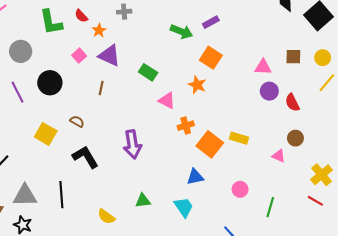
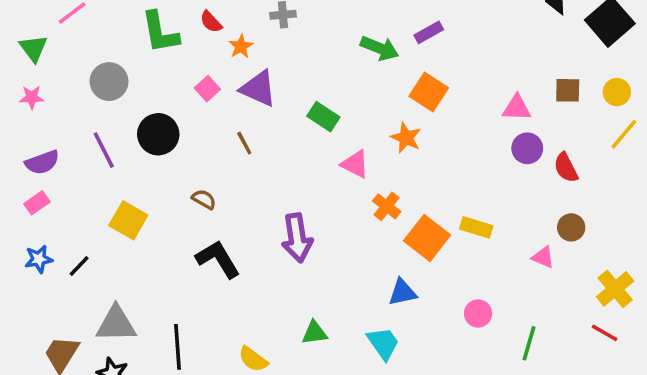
brown line: (101, 88) -> (244, 143), turned -40
orange cross: (186, 126) -> (387, 206), turned -35
yellow square: (46, 134) -> (128, 220), moved
black line: (61, 195) -> (178, 347), moved

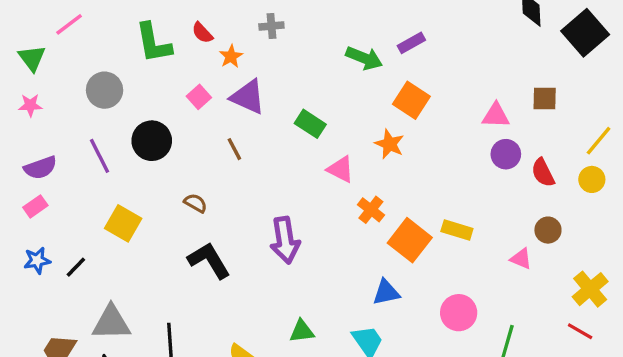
yellow circle: (617, 92) -> (592, 179), moved
pink circle: (478, 313) -> (459, 313), size x1.4

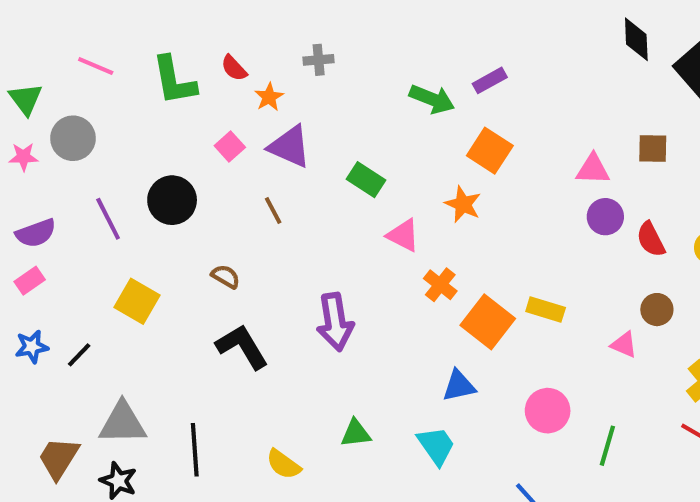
pink line: (69, 24) -> (96, 66), moved, turned 60
gray circle: (105, 90) -> (73, 138), moved

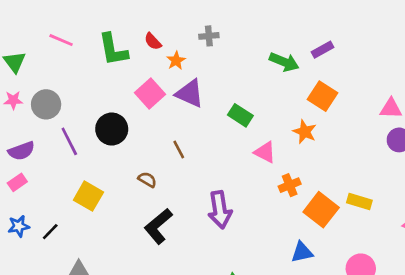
gray circle: (73, 138) -> (46, 104), moved
pink square: (230, 147) -> (150, 93), size x1.5
brown line: (273, 210) -> (179, 150), moved
orange cross: (440, 285) -> (290, 185), turned 30
black L-shape: (242, 347) -> (158, 226), turned -99

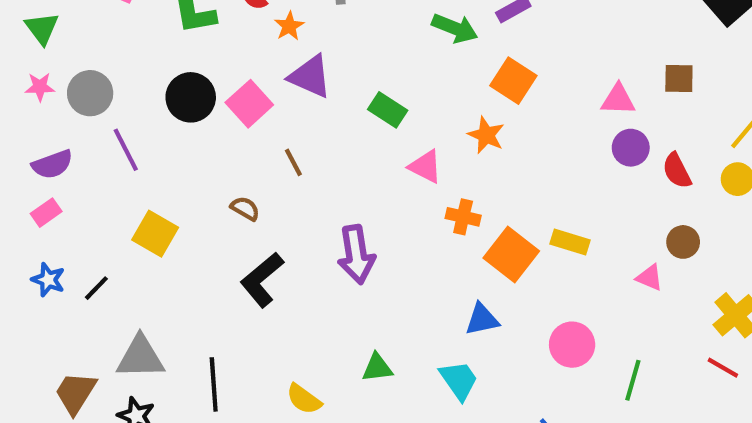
pink square: (150, 93) -> (249, 104), moved
black circle: (112, 129) -> (191, 97), moved
orange cross: (290, 185) -> (463, 217), turned 35
blue star: (19, 226) -> (48, 280), turned 30

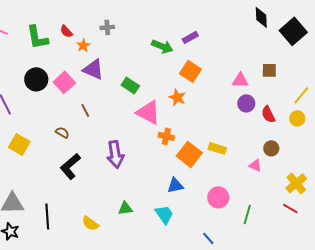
pink triangle: (425, 167) -> (148, 112), size x1.5

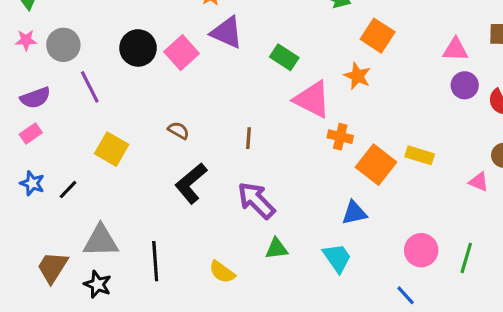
brown line: (85, 110) -> (248, 138), moved, turned 32
purple arrow: (115, 154) -> (256, 200), moved, turned 144
pink circle: (218, 197) -> (421, 250), moved

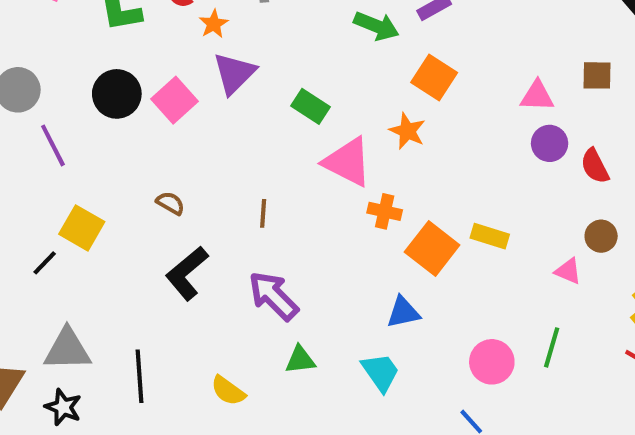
purple triangle: (227, 32) -> (234, 73), turned 51
black line: (68, 190) -> (45, 263), moved
green line: (466, 258) -> (552, 347), moved

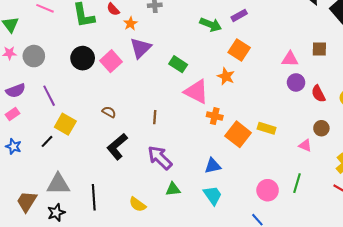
purple line: (53, 145) -> (49, 96), moved
blue triangle: (403, 312) -> (213, 166), moved
black star: (63, 407) -> (56, 213), turned 30

